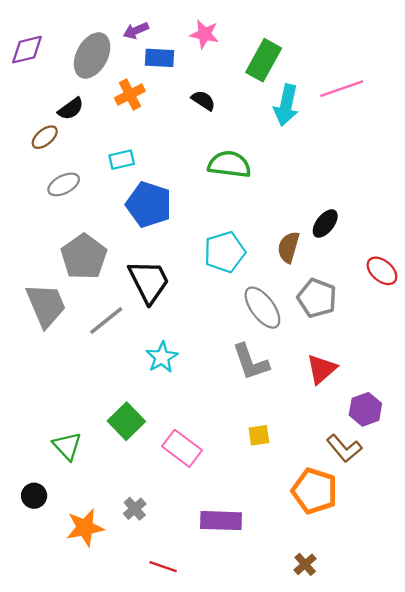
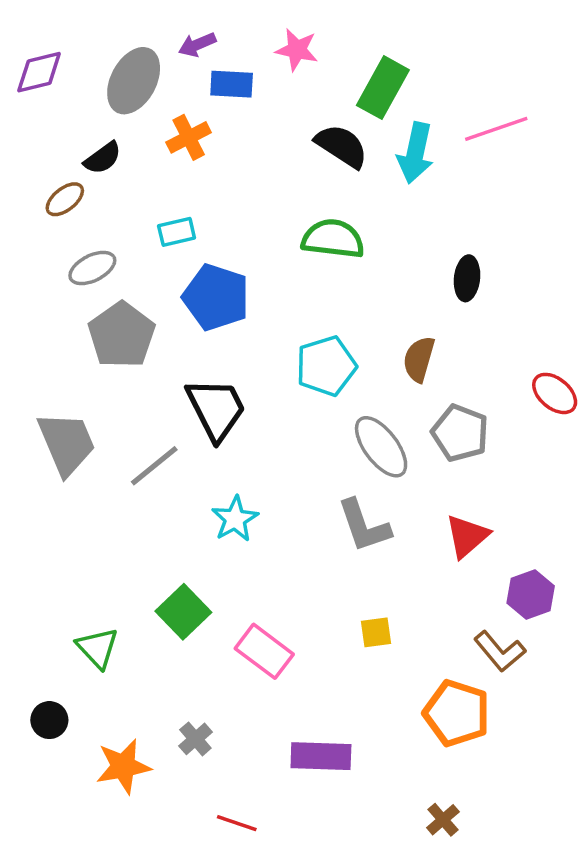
black semicircle: (203, 100) -> (342, 146), moved, size x1.5
black ellipse: (325, 224) -> (467, 278), moved, turned -32
gray pentagon: (84, 257) -> (122, 335), moved

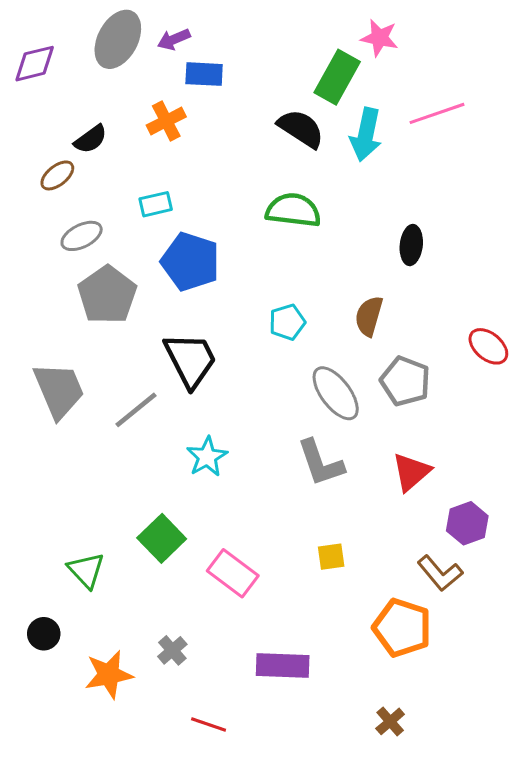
pink star: (297, 50) -> (380, 38), moved
gray ellipse: (134, 81) -> (118, 39), moved
cyan pentagon: (326, 366) -> (287, 322), size x0.7

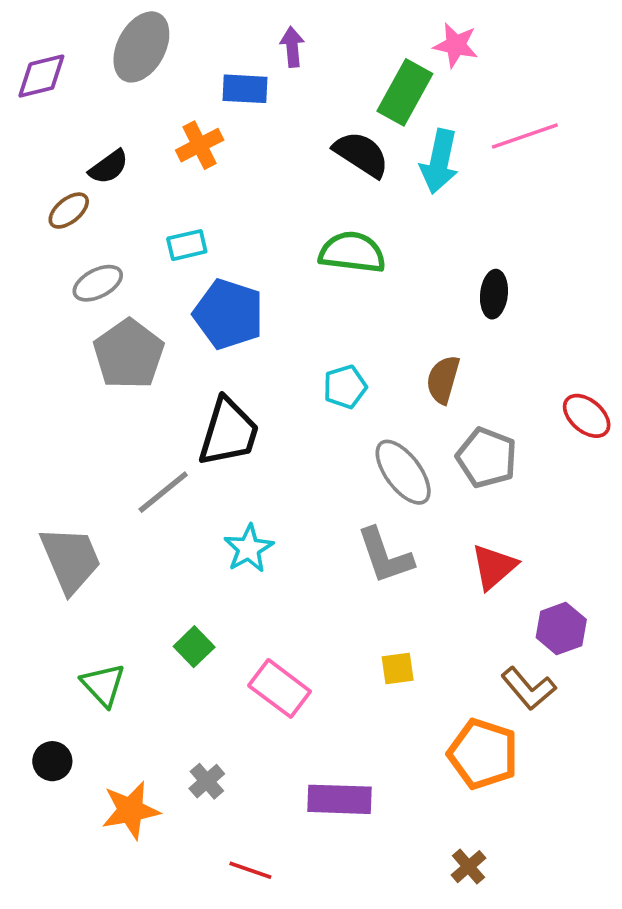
purple arrow: (174, 39) -> (292, 47), moved, turned 108
black trapezoid: (190, 360) -> (229, 432), turned 44
gray trapezoid: (59, 390) -> (71, 559), moved
green square: (162, 538) -> (194, 647), size x0.7

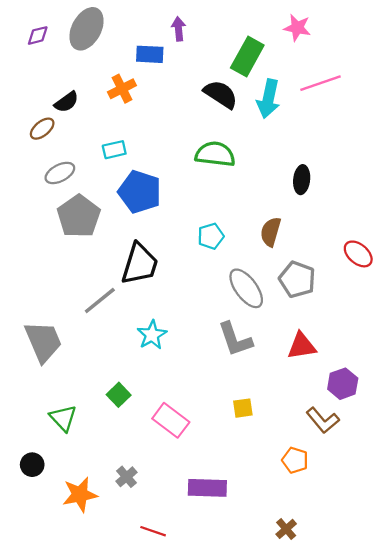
pink star: (456, 45) -> (297, 28), moved
purple diamond: (41, 76) -> (38, 35), moved, size x0.7
red triangle: (494, 567) -> (302, 346), turned 32
orange pentagon: (483, 754) -> (295, 460), size x0.6

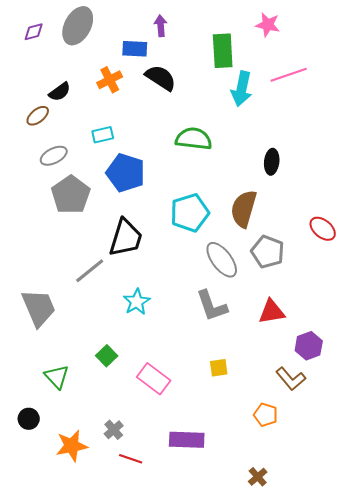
green rectangle: (247, 57) -> (223, 51), turned -32
black semicircle: (221, 94) -> (161, 78), moved
brown semicircle: (271, 232) -> (244, 209), size x1.4
cyan pentagon: (211, 236) -> (190, 213), size x1.6
red line: (153, 531) -> (131, 459), moved

